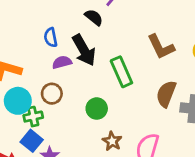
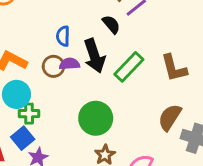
green rectangle: (121, 72) -> (129, 67), moved, turned 56
brown circle: (52, 94) -> (54, 66), moved
green circle: (97, 109) -> (96, 118), size x1.5

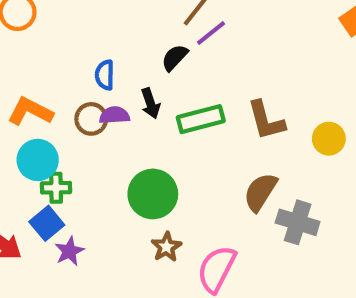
black semicircle: (111, 24) -> (175, 57), turned -96
black arrow: (94, 56) -> (150, 103), size x0.6
green rectangle: (129, 67) -> (201, 119), turned 32

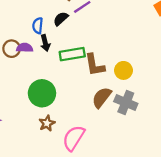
blue semicircle: (105, 75) -> (38, 26), moved
brown L-shape: (266, 121) -> (95, 65), moved
yellow circle: (329, 139) -> (123, 70), moved
gray cross: (298, 222) -> (126, 103), moved

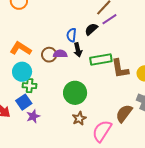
brown semicircle: (102, 97) -> (124, 113), moved

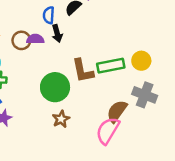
green rectangle: (101, 59) -> (111, 66), moved
brown L-shape: (120, 69) -> (83, 71), moved
pink semicircle: (102, 131) -> (108, 131), moved

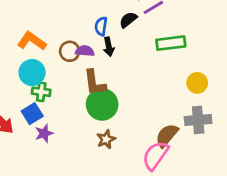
green rectangle: (111, 66) -> (171, 43), moved
brown L-shape: (83, 71) -> (95, 83), moved
gray cross: (145, 95) -> (198, 120), turned -30

